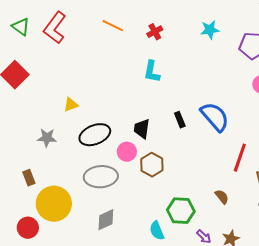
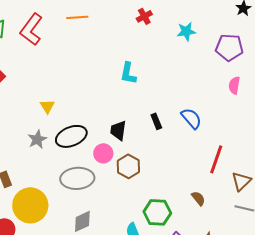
orange line: (113, 26) -> (77, 17), moved, turned -30
red cross: (155, 32) -> (144, 16), moved
yellow triangle: (71, 105) -> (47, 106), turned -42
blue semicircle: (215, 117) -> (191, 118), size x0.7
gray star: (47, 138) -> (37, 139), moved, turned -30

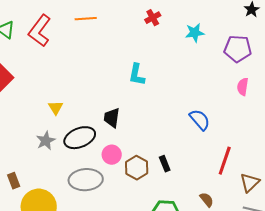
black rectangle: (156, 121) -> (165, 164), moved
black trapezoid: (118, 130) -> (112, 118), moved

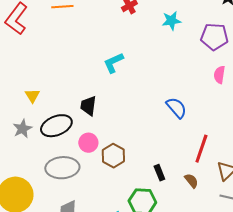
cyan L-shape: (137, 75) -> (113, 63), turned 55
black rectangle: (165, 164) -> (159, 173), moved
brown semicircle: (207, 200) -> (191, 181), moved

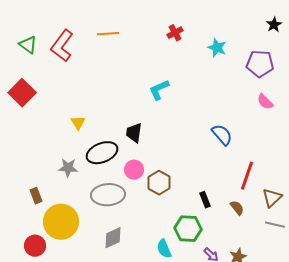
cyan star: (171, 21) -> (217, 48), turned 30
pink semicircle: (219, 75) -> (265, 102), turned -54
gray star: (22, 129) -> (68, 168), moved, turned 30

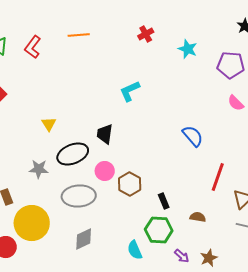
red L-shape: (62, 46) -> (33, 47), size x0.7
black rectangle: (205, 200) -> (164, 201), moved
brown semicircle: (237, 208) -> (198, 217), moved, turned -42

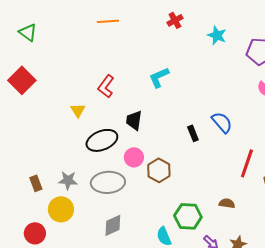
red L-shape: (33, 47) -> (106, 86), moved
gray star: (39, 169) -> (68, 180), moved
black rectangle: (164, 201) -> (193, 133), moved
yellow circle: (32, 223) -> (61, 209), size x0.7

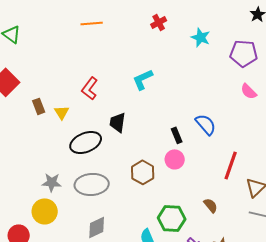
pink circle: (134, 157) -> (175, 159), moved
brown rectangle: (36, 183) -> (39, 106), moved
brown semicircle: (227, 203) -> (211, 205), turned 42

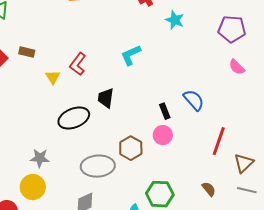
cyan star: (201, 37) -> (175, 20), moved
brown rectangle: (39, 106) -> (27, 52), moved, turned -56
yellow triangle: (62, 112) -> (53, 77), moved
gray ellipse: (92, 184) -> (98, 166), moved
brown semicircle: (211, 205) -> (209, 189), moved

